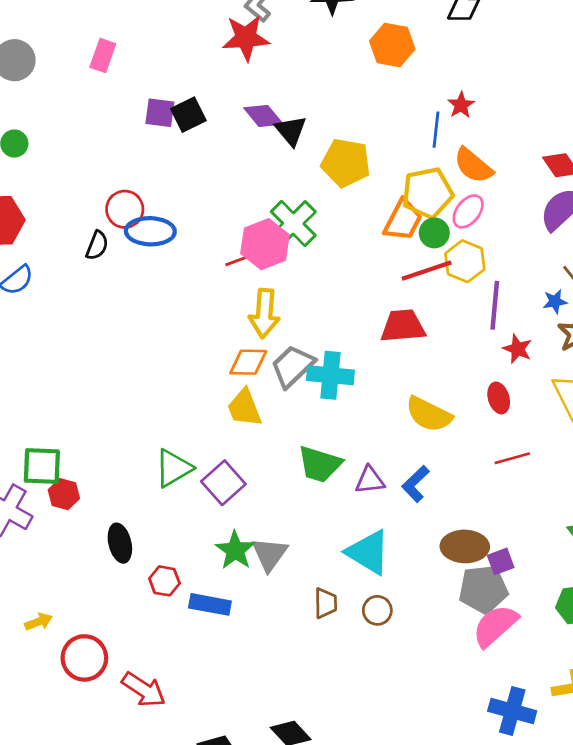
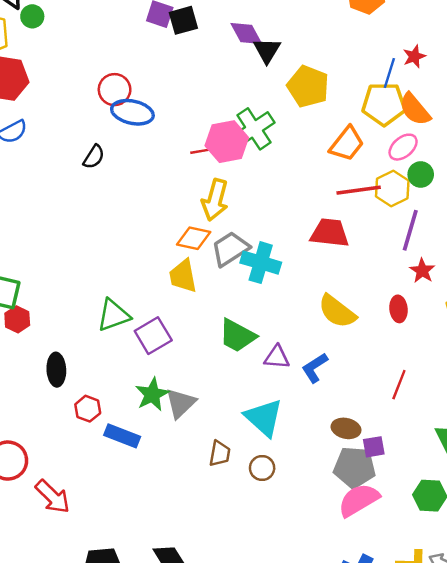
yellow pentagon: (428, 193) -> (384, 104), moved
green circle: (434, 233) -> (421, 174), moved
black semicircle: (97, 245) -> (94, 157), moved
red line: (512, 458) -> (399, 385), moved, turned -64
brown ellipse: (465, 546) -> (346, 428), size x0.7

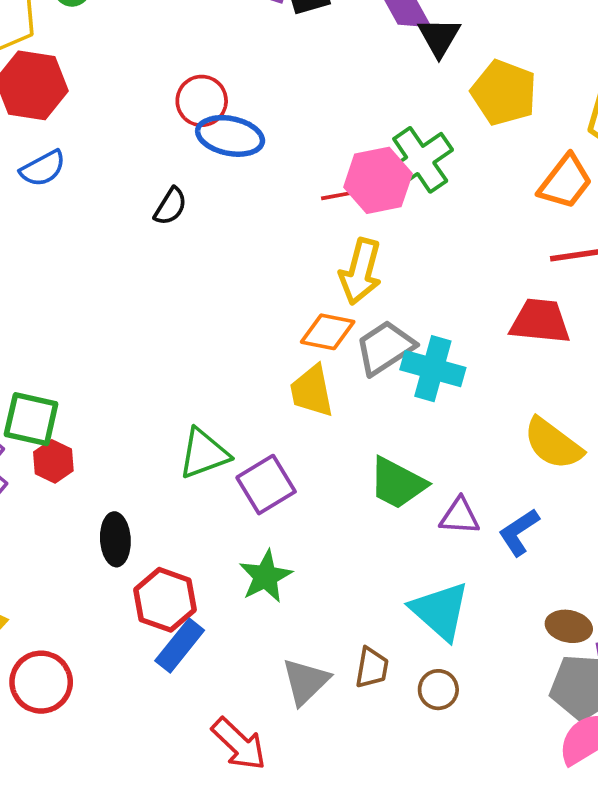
gray triangle: (181, 403) -> (306, 681), moved
red hexagon: (88, 409) -> (165, 600), size x1.5
blue rectangle: (122, 436) -> (180, 646), moved, turned -72
red arrow: (53, 497) -> (239, 744), moved

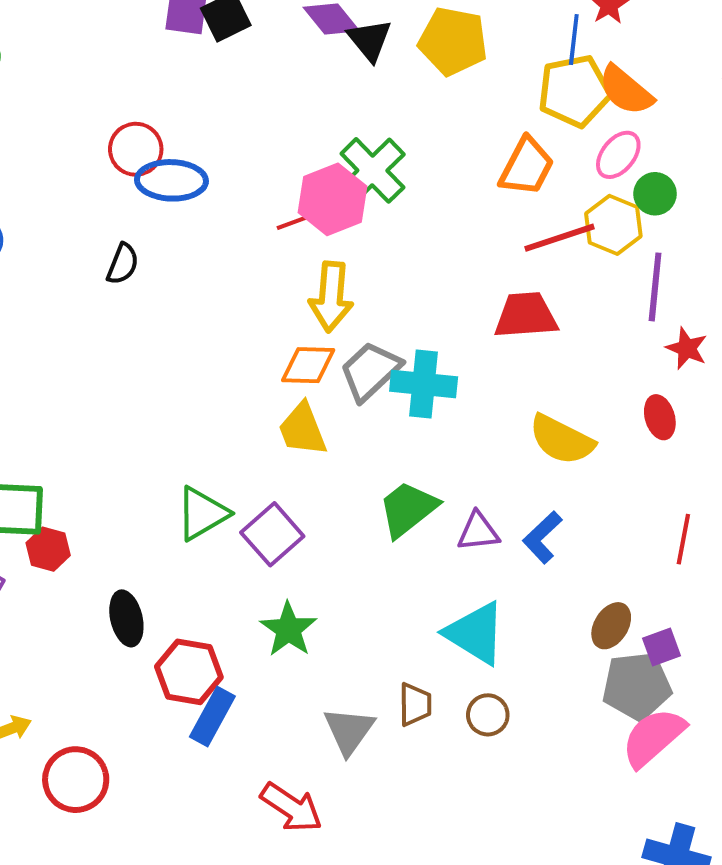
yellow pentagon: (504, 93) -> (453, 41), moved
green trapezoid: (397, 483) -> (408, 509), turned 124
brown ellipse: (569, 626) -> (611, 626), turned -60

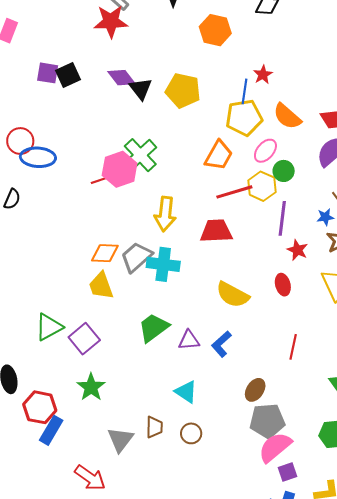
orange semicircle: (626, 90) -> (287, 116), moved
yellow arrow: (331, 297) -> (165, 214), moved
cyan triangle: (475, 633) -> (186, 392), size x0.7
purple square: (662, 647) -> (287, 472), moved

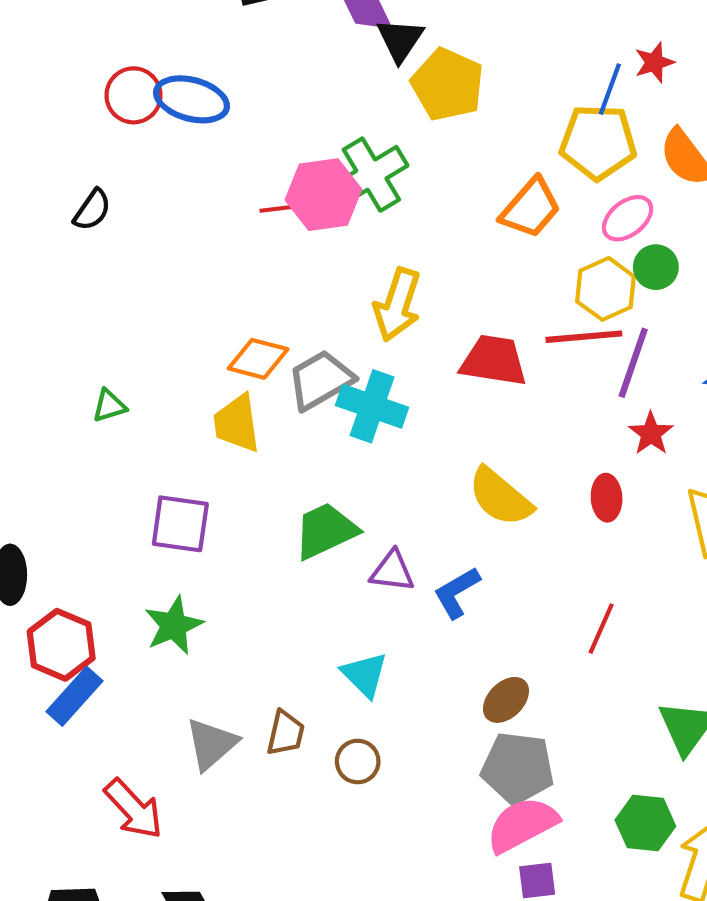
yellow pentagon: (183, 91) -> (448, 85), moved
blue ellipse: (38, 157) -> (191, 99), moved
red line: (234, 192) -> (584, 337), moved
green triangle: (49, 327) -> (109, 406), moved, size x0.6
purple square: (84, 339) -> (180, 524), turned 36

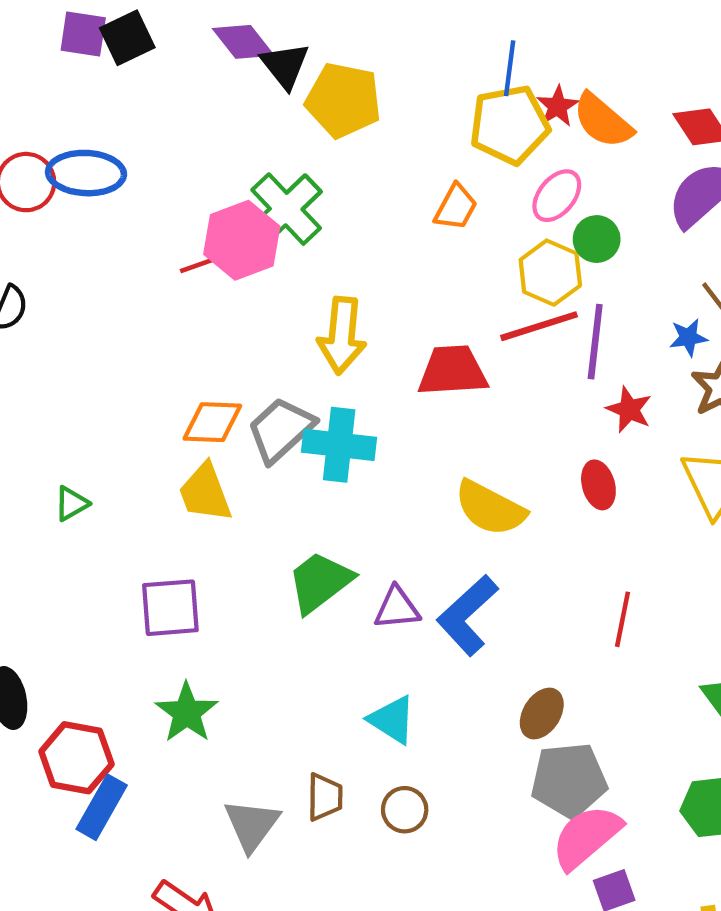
red star: (654, 62) -> (558, 106), moved
orange trapezoid: (531, 208) -> (456, 207), size x0.7
blue L-shape: (457, 593) -> (467, 615), size x1.4

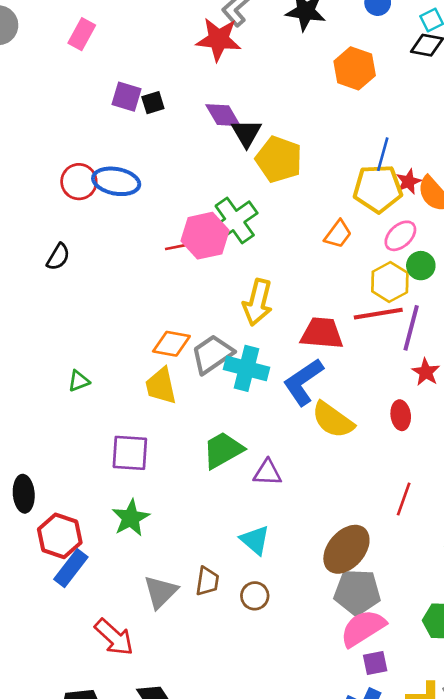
black square: (127, 38) -> (153, 103), size x0.7
blue L-shape: (467, 615) -> (303, 382), moved
brown ellipse: (542, 713) -> (346, 549), size x1.6

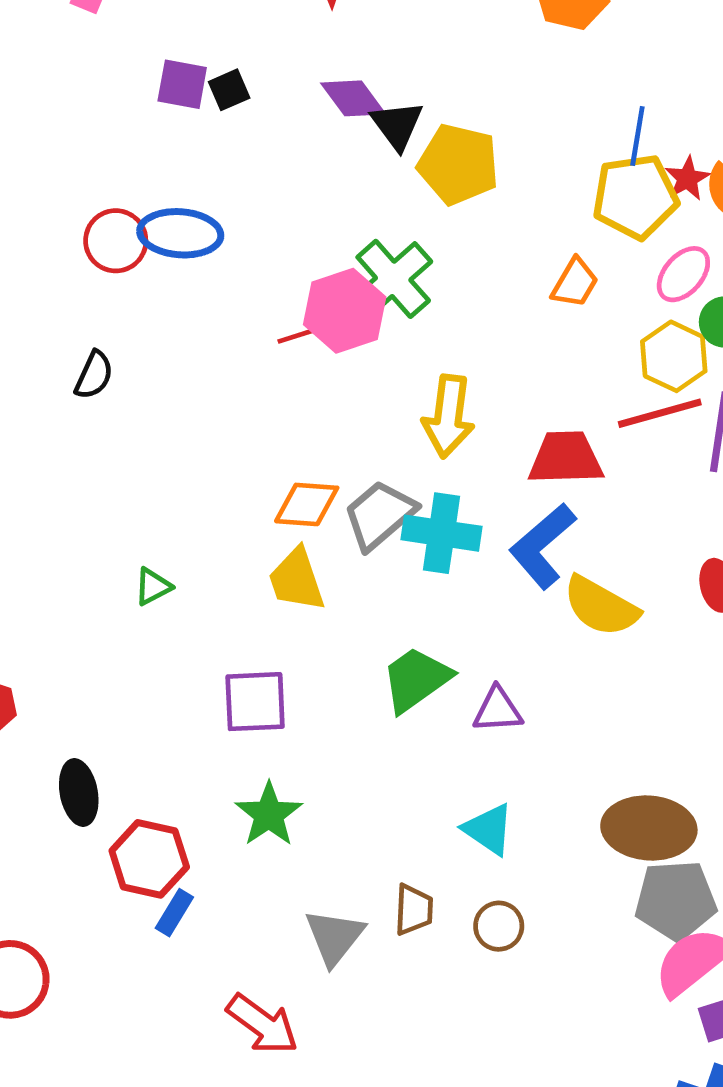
brown ellipse: (346, 549) -> (649, 828), turned 60
blue rectangle: (71, 568) -> (174, 913), size x0.7

